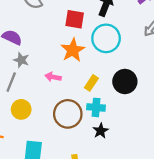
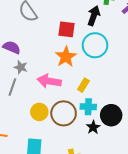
pink arrow: (53, 77) -> (49, 81), size x1.6
black circle: (125, 82) -> (111, 115), moved
yellow circle: (21, 109) -> (39, 112), moved

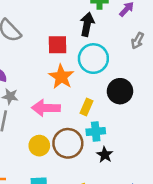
black circle: (111, 115) -> (120, 91), moved

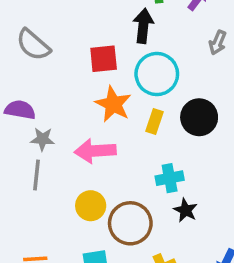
yellow rectangle: (87, 107) -> (155, 121), moved
brown circle: (68, 143) -> (130, 223), moved

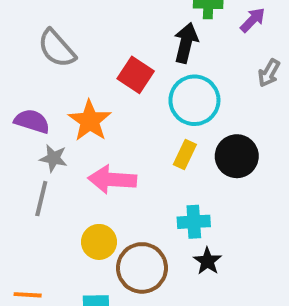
red square: (104, 59) -> (136, 75), turned 32
orange star: (113, 104) -> (90, 121), moved

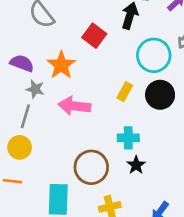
cyan circle: (194, 100) -> (154, 55), moved
yellow circle: (99, 242) -> (20, 147), moved

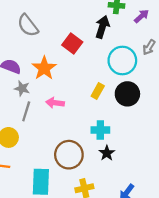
pink arrow: (74, 106) -> (55, 103), size x0.7
gray line: (25, 116) -> (26, 111), moved

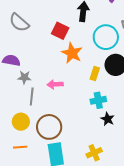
orange star: (44, 68) -> (72, 53), moved
yellow rectangle: (98, 91) -> (95, 74), moved
brown circle: (69, 155) -> (49, 127), moved

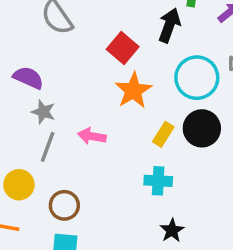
black star: (108, 119) -> (172, 230), moved
brown circle: (49, 127) -> (64, 205), size x0.7

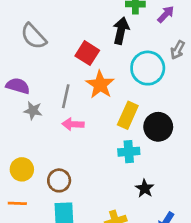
black circle: (202, 128) -> (158, 127), moved
yellow rectangle: (163, 134) -> (128, 115), size x1.4
gray line: (48, 147) -> (66, 96), moved

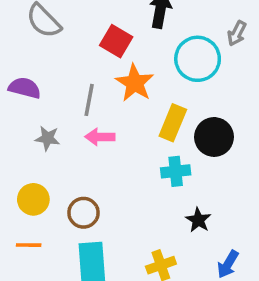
gray star: (33, 111) -> (47, 138), moved

